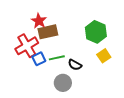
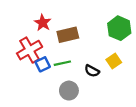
brown rectangle: (48, 32) -> (68, 35), moved
green hexagon: (96, 32) -> (119, 28), moved
black semicircle: (75, 65) -> (92, 71), moved

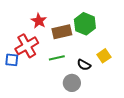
green hexagon: (119, 28) -> (85, 24), moved
blue square: (43, 64) -> (12, 60), moved, turned 32
gray circle: (69, 91) -> (72, 83), moved

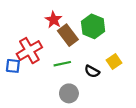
red star: (39, 21) -> (54, 20), moved
brown rectangle: (62, 32) -> (68, 35), turned 66
gray circle: (72, 83) -> (69, 93), moved

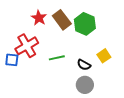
red star: (54, 20) -> (39, 18), moved
brown rectangle: (68, 35) -> (62, 20), moved
gray circle: (69, 93) -> (85, 85), moved

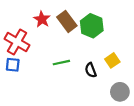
red cross: (27, 46) -> (17, 42), moved, turned -30
black semicircle: (84, 65) -> (91, 70), turned 40
gray circle: (85, 85) -> (120, 92), moved

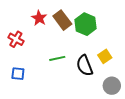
red cross: (17, 42) -> (16, 39), size x0.7
blue square: (13, 65) -> (18, 74), moved
black semicircle: (91, 70) -> (85, 65), size x1.5

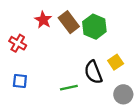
green line: (57, 58) -> (69, 88), moved

